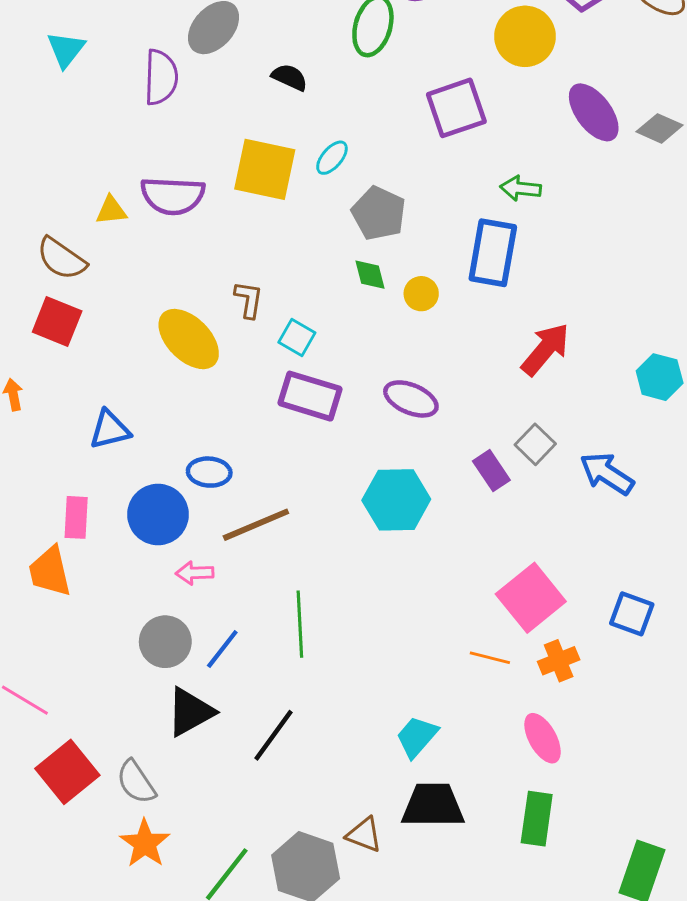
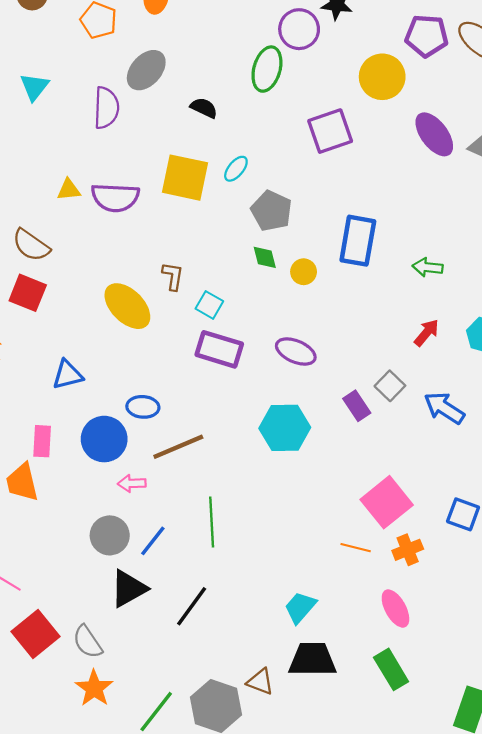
green arrow: (521, 188) -> (428, 267), moved
yellow triangle: (111, 210) -> (69, 190), moved
red arrow: (545, 349) -> (427, 333), moved, size x0.7
green rectangle: (537, 819) -> (391, 669), turned -39

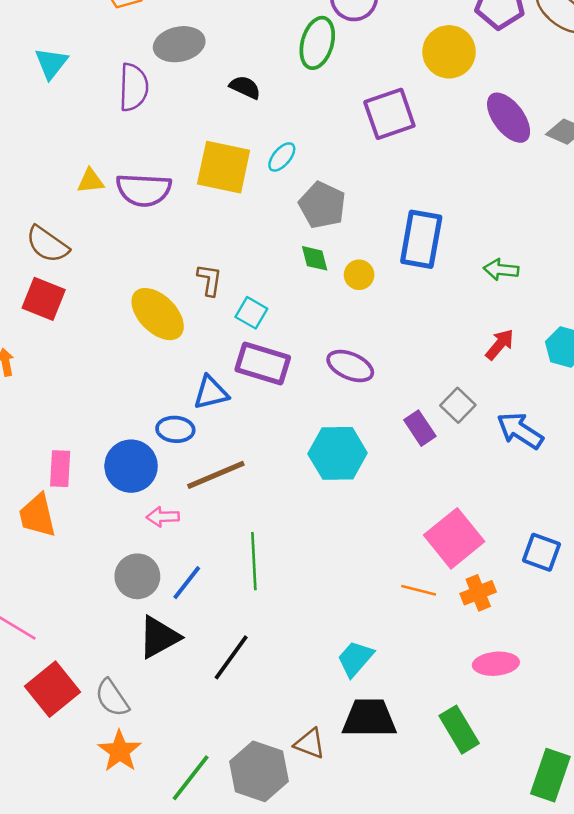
gray ellipse: (146, 70) -> (179, 44), turned 36
blue triangle: (68, 375) -> (211, 393), moved
pink ellipse: (395, 609) -> (496, 664), moved, turned -66

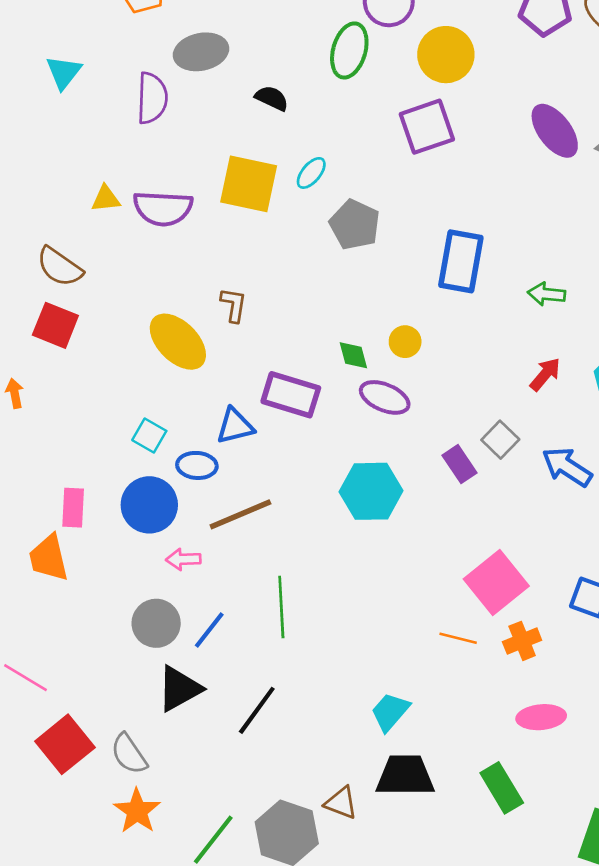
yellow circle: (449, 52) -> (446, 55), moved
green diamond: (315, 258) -> (353, 355), moved
yellow circle: (359, 275) -> (405, 342), moved
cyan square: (251, 313) -> (149, 436), moved

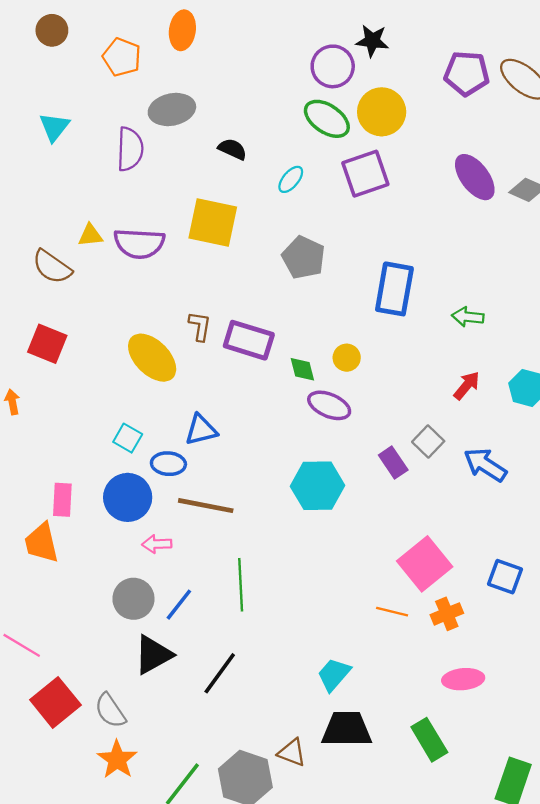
green ellipse: (349, 50) -> (327, 119), moved, turned -72
cyan ellipse: (311, 173) -> (291, 179), moved
brown semicircle: (60, 267) -> (52, 267), moved
purple rectangle: (291, 395) -> (249, 340), moved
brown line: (240, 514) -> (206, 506), turned 34

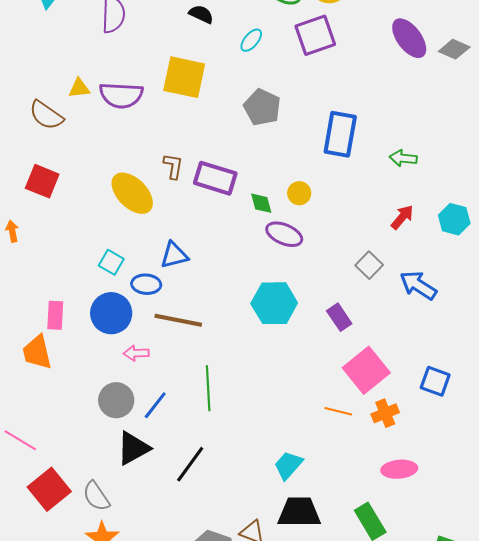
purple rectangle: (393, 462) -> (339, 317), moved

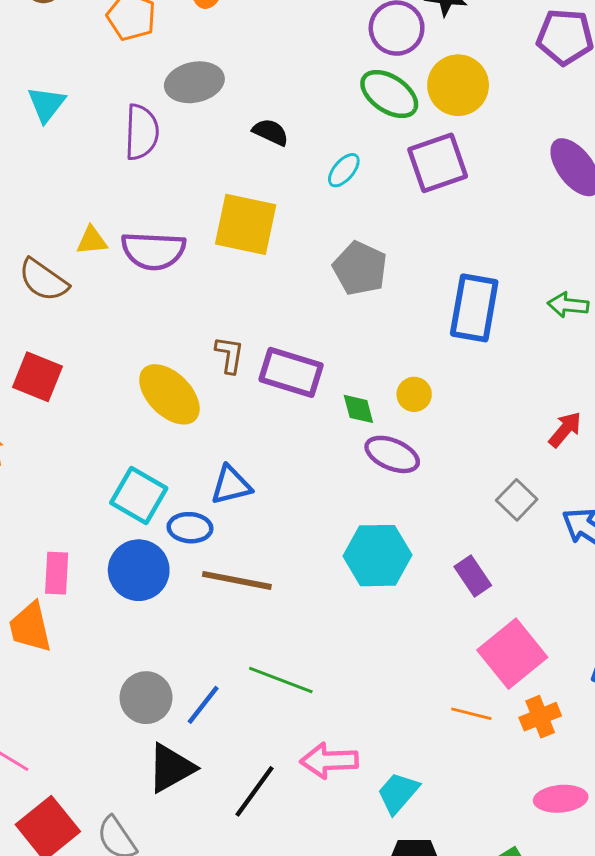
green arrow: (403, 158) -> (568, 305), moved
cyan square: (111, 262) -> (139, 495), size x1.5
pink arrow: (136, 353) -> (329, 761), moved, size x1.5
green line: (208, 388) -> (281, 680), turned -66

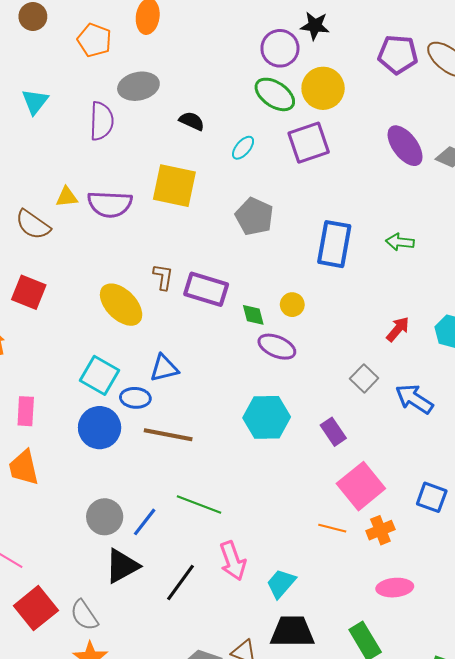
pink rectangle: (57, 573) -> (26, 411), moved
pink arrow: (329, 761) -> (233, 561), turned -108

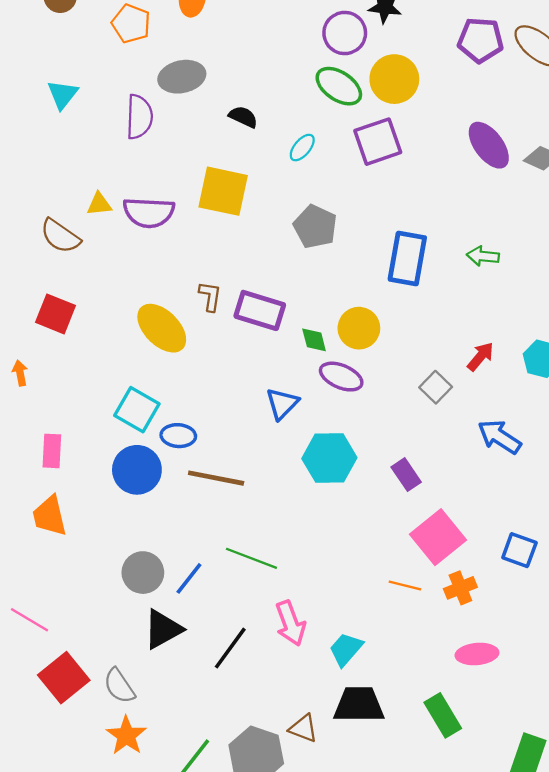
yellow circle: (292, 305) -> (359, 328), size x1.5
blue triangle: (164, 368) -> (282, 404), moved, turned -32
gray square: (364, 378) -> (436, 387), moved

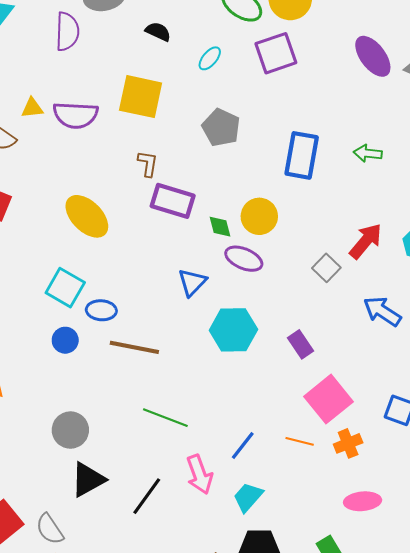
brown L-shape: (210, 296) -> (148, 164), moved
red arrow: (481, 356) -> (366, 241), size x1.4
blue circle: (137, 470) -> (65, 340), size x0.6
blue line: (189, 578) -> (243, 446), moved

